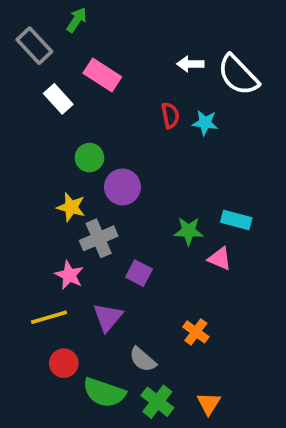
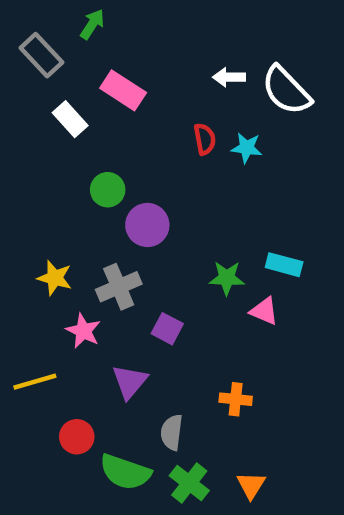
yellow star: (71, 207) -> (55, 278), moved
yellow line: (49, 317) -> (35, 382), moved
orange cross: (196, 332) -> (236, 399), turned -30
gray semicircle: (143, 359) -> (172, 432), turned 56

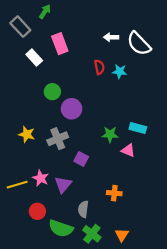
pink rectangle: (123, 90) -> (60, 44), turned 36
pink star: (83, 331) -> (41, 178), moved

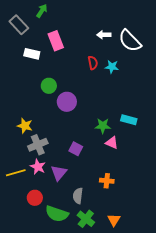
white rectangle: (34, 57) -> (32, 54), turned -35
gray cross: (58, 139) -> (38, 145), moved
pink triangle: (128, 150) -> (112, 143), moved

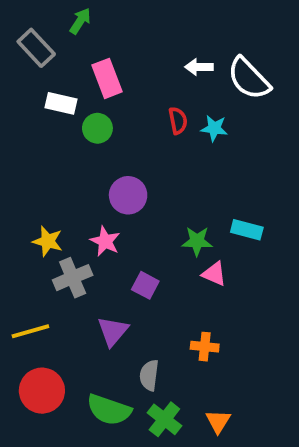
green circle: (49, 86) -> (97, 128), moved
pink star: (38, 167) -> (105, 241), moved
red circle: (35, 198) -> (42, 391), moved, size x1.5

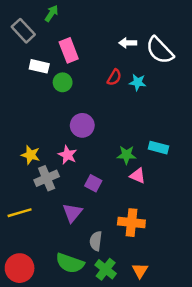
red semicircle: (178, 121) -> (114, 77), turned 42
orange cross: (205, 347) -> (131, 223), size x1.5
red circle: (42, 391) -> (20, 268), moved

